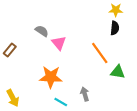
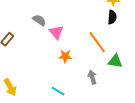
orange star: (51, 77) -> (65, 56), moved, size x0.6
gray arrow: (85, 94) -> (92, 77), moved

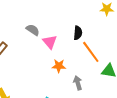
black semicircle: (112, 17) -> (78, 33), moved
gray arrow: (92, 77) -> (78, 83), moved

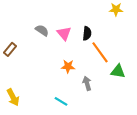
pink triangle: (50, 42) -> (64, 33), moved

